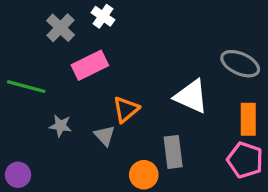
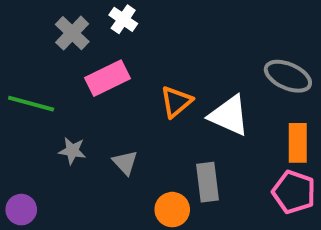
orange triangle: (126, 109) -> (176, 102), moved

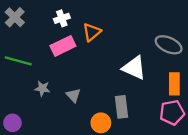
white cross: (123, 19) -> (62, 18), moved, turned 35
gray cross: (72, 33) -> (15, 17), moved
orange triangle: (176, 102) -> (92, 32), moved
pink pentagon: (294, 192) -> (172, 113), turned -30

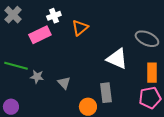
pink rectangle: (63, 46) -> (40, 35), moved
green line: (18, 61) -> (16, 66), moved

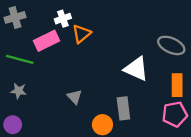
gray cross: (13, 15) -> (15, 17), turned 30
orange triangle: (80, 28) -> (81, 34), moved
green line: (16, 66) -> (20, 59), moved
gray star: (37, 77) -> (19, 91), moved

